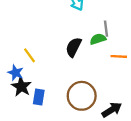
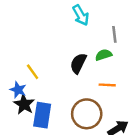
gray line: (106, 29) -> (114, 34), moved
orange line: (119, 56) -> (107, 85), moved
blue rectangle: (39, 97) -> (42, 115), size x1.5

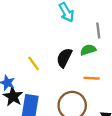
yellow line: (33, 72) -> (34, 63), moved

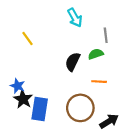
yellow line: (34, 63) -> (27, 39), moved

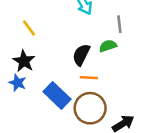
orange line: (99, 82) -> (89, 78), moved
black star: (23, 99) -> (24, 61), moved
blue rectangle: (40, 109) -> (57, 95), moved, turned -55

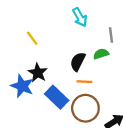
black star: (24, 61) -> (38, 73), moved
blue star: (18, 83) -> (22, 86), size x1.5

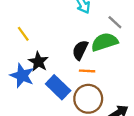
gray line: (111, 35) -> (115, 22), turned -40
yellow line: (32, 38) -> (23, 34), moved
green semicircle: (101, 54) -> (104, 42), size x1.6

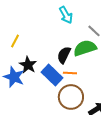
yellow line: (23, 34) -> (15, 41), turned 64
blue rectangle: (58, 87) -> (52, 75), moved

